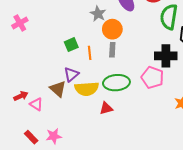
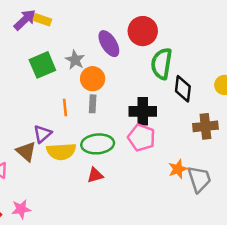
green square: (71, 45) -> (42, 65), moved, size x1.5
black cross: (166, 56) -> (143, 111), moved
red triangle: (106, 108) -> (95, 175), moved

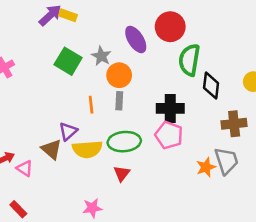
green square: (42, 65) -> (68, 61), turned -36
red triangle: (95, 175) -> (122, 174), turned -36
gray trapezoid: (199, 179) -> (226, 161), moved
pink star: (21, 209) -> (92, 208), moved

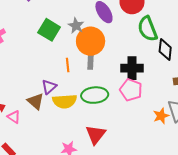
green semicircle: (189, 60) -> (148, 29), turned -30
orange circle: (119, 75) -> (91, 41), size x1.4
red triangle: (122, 174) -> (96, 134), moved, size x1.5

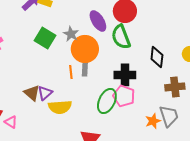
green semicircle: (148, 29) -> (121, 37), moved
orange line: (68, 65) -> (71, 72), moved
green ellipse: (95, 95) -> (107, 101), moved, turned -60
brown triangle: (36, 101) -> (32, 93), moved

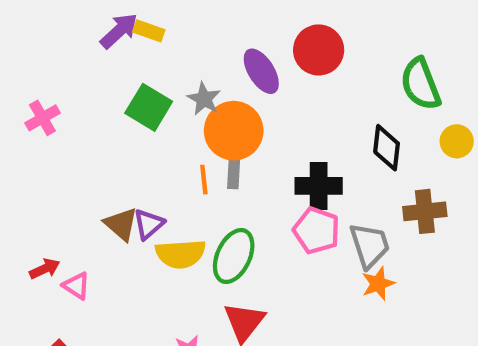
green semicircle: (121, 37) -> (421, 84), moved
green ellipse: (107, 101) -> (234, 256), moved
gray trapezoid: (169, 116) -> (370, 245), moved

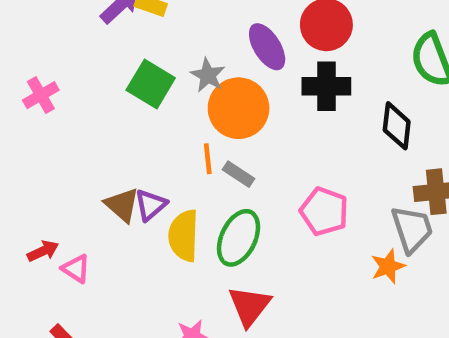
gray rectangle: (234, 173) -> (239, 174), moved, turned -60
black cross: (319, 186) -> (326, 86), moved
gray trapezoid: (370, 245) -> (412, 229), moved
yellow semicircle: (181, 254) -> (184, 236), turned 96

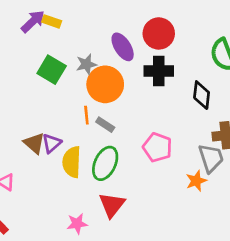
gray star: (208, 75) -> (86, 64), turned 30

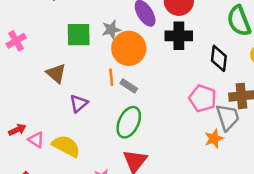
green square: (52, 70) -> (79, 35), turned -32
brown triangle: (34, 143) -> (56, 73), moved
pink pentagon: (157, 147) -> (203, 98), moved
yellow semicircle: (72, 162) -> (66, 146), moved, turned 116

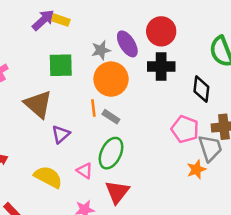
gray star: (111, 30) -> (101, 50), moved
brown triangle: (56, 73) -> (38, 104), size x1.4
pink triangle: (36, 140) -> (85, 171), moved

